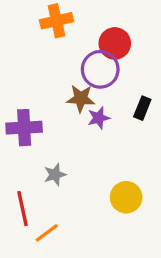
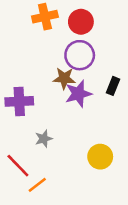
red circle: (115, 43) -> (81, 22), moved
purple star: (99, 118) -> (78, 94), size x1.5
red line: (22, 209) -> (18, 166), turned -32

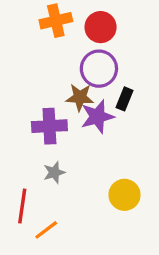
black rectangle: (113, 86) -> (124, 99), moved
purple cross: (19, 101) -> (49, 126), moved
red line: (18, 166) -> (22, 206), turned 52

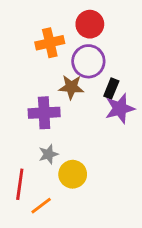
orange cross: (56, 21) -> (50, 43), moved
purple star: (97, 117) -> (120, 108), moved
yellow circle: (124, 195) -> (73, 174), moved

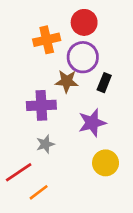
purple star: (120, 108) -> (92, 123), moved
yellow circle: (73, 174) -> (106, 163), moved
red line: (20, 184) -> (19, 172), turned 48

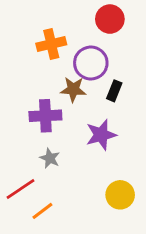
red circle: (84, 22) -> (110, 19), moved
gray star: (45, 144) -> (50, 158), turned -30
yellow circle: (106, 163) -> (120, 195), moved

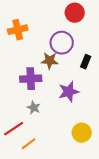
orange cross: (51, 44) -> (18, 30), moved
black rectangle: (114, 91) -> (86, 62), moved

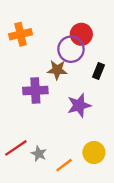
red circle: (75, 13) -> (81, 34), moved
gray star: (34, 108) -> (39, 154), moved
orange line: (29, 144) -> (64, 165), moved

